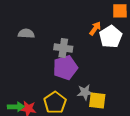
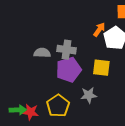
gray semicircle: (26, 34) -> (42, 53), moved
yellow square: (97, 101) -> (101, 68), moved

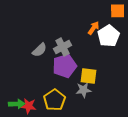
gray cross: (66, 50) -> (63, 47), turned -36
gray semicircle: (42, 53) -> (40, 50), turned 133
yellow square: (101, 68) -> (89, 76), moved

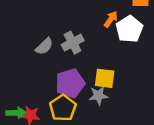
purple pentagon: (65, 66) -> (70, 83), moved

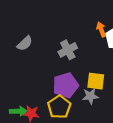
orange arrow: (111, 19) -> (101, 29), turned -56
gray semicircle: (44, 46) -> (25, 43), moved

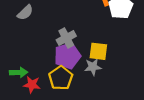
gray cross: (68, 50) -> (66, 38), moved
green arrow: (18, 111) -> (19, 72), moved

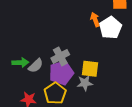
gray semicircle: (25, 12) -> (36, 66), moved
green arrow: (19, 72) -> (20, 63), moved

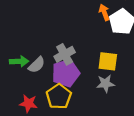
yellow square: (90, 69) -> (108, 61), moved
gray star: (85, 83) -> (105, 84), moved

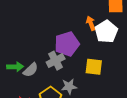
purple pentagon: (66, 73) -> (67, 44), moved
gray star: (105, 84) -> (69, 86), moved

